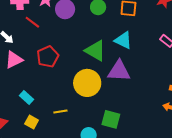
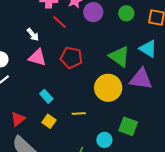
red pentagon: (48, 57) -> (71, 58), turned 30
pink triangle: (14, 60) -> (37, 57), turned 36

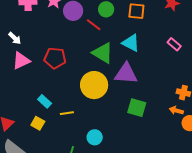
red line: (60, 22) -> (94, 25), moved
pink triangle: (37, 57) -> (21, 61), turned -36
cyan rectangle: (46, 96) -> (45, 101), moved
green square: (128, 126) -> (137, 108), moved

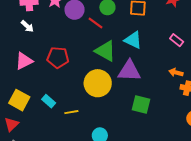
white arrow: (15, 38) -> (27, 26), moved
orange arrow: (176, 110) -> (176, 73), moved
yellow square: (38, 123) -> (19, 100), moved, size x1.5

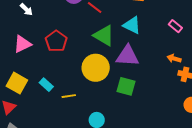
red pentagon: (58, 57) -> (56, 41), turned 30
green square: (141, 105) -> (126, 86), moved

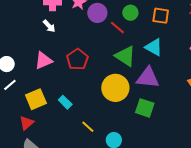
yellow square: (17, 83) -> (36, 99), turned 35
yellow line: (69, 96) -> (88, 127), moved, turned 48

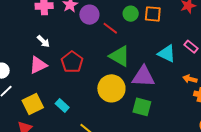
green circle: (130, 13) -> (131, 14), moved
white arrow: (49, 26) -> (43, 41), moved
cyan triangle: (154, 47) -> (167, 54), moved

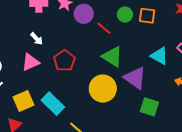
purple triangle: (143, 77) -> (135, 78), turned 30
cyan rectangle: (62, 105) -> (53, 104), size x1.6
green square: (142, 107) -> (149, 107), moved

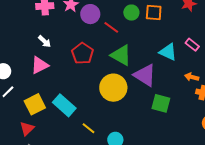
red pentagon: (64, 61) -> (82, 53), moved

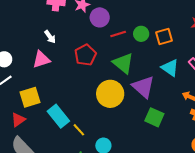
green circle: (131, 13) -> (141, 34), moved
orange square: (154, 13) -> (164, 37), moved, turned -30
red line: (111, 27) -> (118, 34), turned -63
cyan rectangle: (64, 105) -> (58, 116), moved

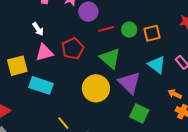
pink triangle: (41, 60) -> (44, 53), moved
yellow square: (30, 97) -> (17, 66), moved
cyan rectangle: (58, 116) -> (41, 85), moved, turned -35

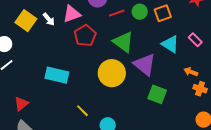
pink triangle: (44, 53) -> (72, 14), moved
yellow square: (17, 66) -> (26, 21), moved, turned -35

